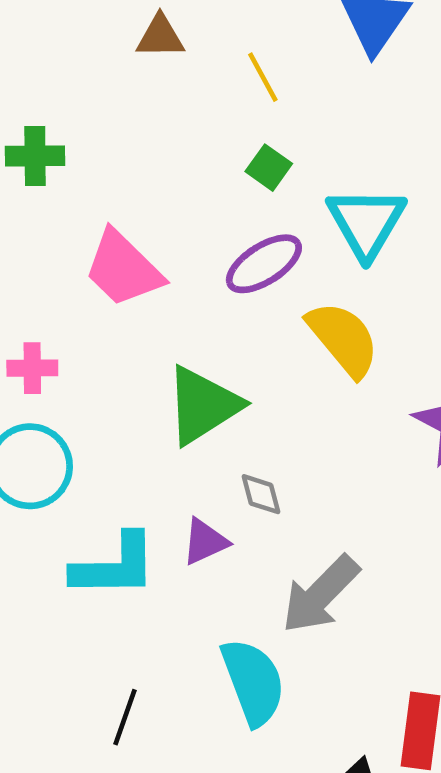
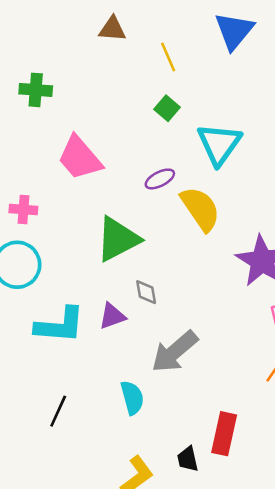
purple ellipse: (264, 264) -> (160, 179), moved, size x0.7
cyan semicircle: (253, 682) -> (132, 398), size x0.7

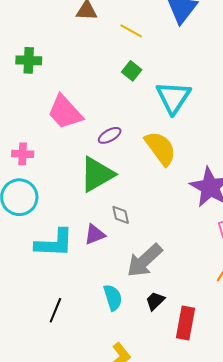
yellow line: (168, 57) -> (131, 31), turned -35
purple ellipse: (160, 179) -> (110, 135), moved
black trapezoid: (188, 459) -> (155, 301), moved, turned 60

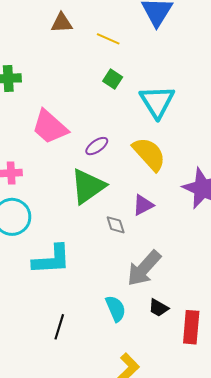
purple triangle: (95, 235) -> (143, 205), moved
black trapezoid: (155, 301) -> (158, 308), turned -100

